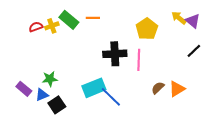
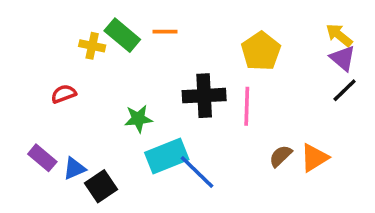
yellow arrow: (179, 18) -> (339, 35), moved
purple triangle: (193, 21) -> (343, 58), moved
yellow cross: (52, 26) -> (92, 46), turned 32
red semicircle: (36, 27) -> (64, 94), moved
green star: (50, 79) -> (138, 119), moved

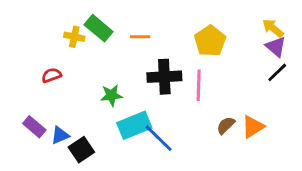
orange line: (165, 32) -> (140, 37), moved

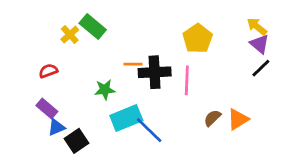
yellow cross: (74, 37) -> (70, 35), turned 36
orange line: (140, 37) -> (133, 64), moved
purple rectangle: (34, 127) -> (47, 109), moved

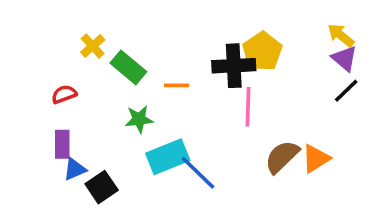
green rectangle: (93, 26) -> (128, 67), moved
black cross: (155, 72) -> (234, 66), moved
purple rectangle: (47, 109) -> (62, 144), turned 50
brown semicircle: (212, 118) -> (282, 157), size x1.5

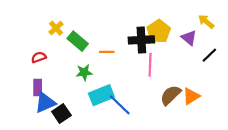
purple triangle: (344, 59) -> (189, 38), moved
blue triangle: (75, 169) -> (45, 103), size x1.5

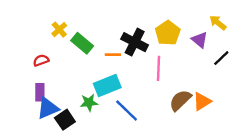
black cross: (141, 40) -> (135, 42), moved, turned 30
green star: (84, 72) -> (89, 103), moved
cyan rectangle: (101, 95) -> (107, 85), moved

